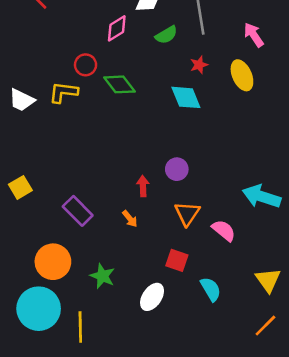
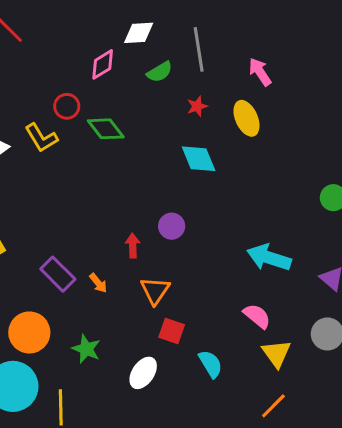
yellow L-shape: (63, 92) -> (41, 138), turned -128
cyan diamond: (186, 97) -> (199, 159), moved
orange triangle: (187, 213) -> (155, 291), moved
orange arrow: (130, 219) -> (98, 283), moved
pink semicircle: (224, 230) -> (257, 316), moved

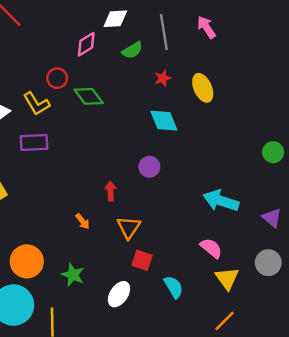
pink arrow: (260, 72) -> (206, 27), moved
purple circle: (172, 226) -> (149, 167), moved
purple rectangle: (58, 274) -> (34, 142), moved, turned -48

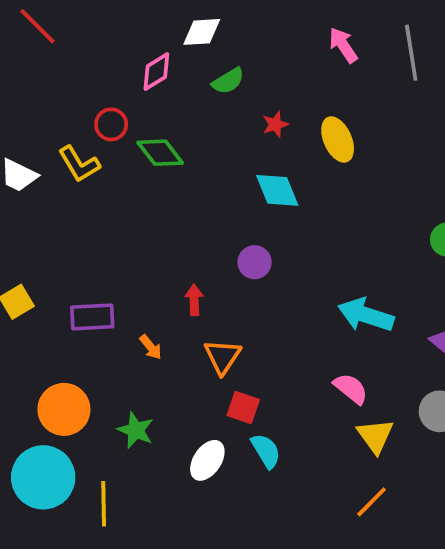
gray line: (164, 32) -> (411, 53), moved
purple rectangle: (34, 142) -> (92, 317), moved
cyan semicircle: (174, 287) -> (266, 451), moved

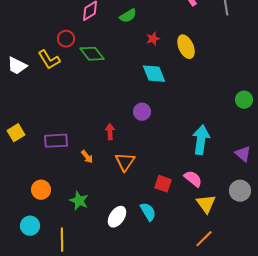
cyan arrow: (366, 315) -> (201, 140), turned 80
red square: (243, 408) -> (163, 184), moved
orange circle: (64, 409) -> (41, 190), size x0.7
cyan circle: (43, 477) -> (30, 226), size x0.6

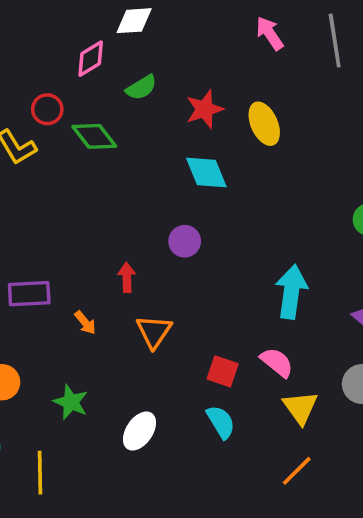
green semicircle: (128, 16) -> (141, 88), moved
red star: (153, 39) -> (205, 109), size x1.5
cyan semicircle: (148, 212) -> (221, 422), moved

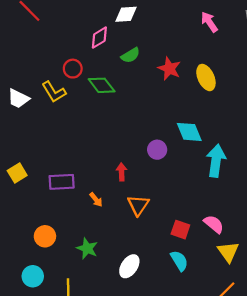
red star: (205, 109) -> (169, 69), turned -30
cyan diamond: (206, 173) -> (189, 132), moved
cyan arrow: (291, 292) -> (216, 161), moved

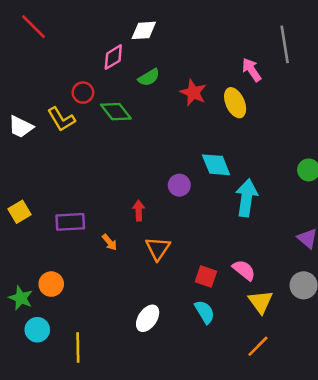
pink arrow: (209, 22) -> (252, 70), moved
green star: (87, 248) -> (21, 298), moved

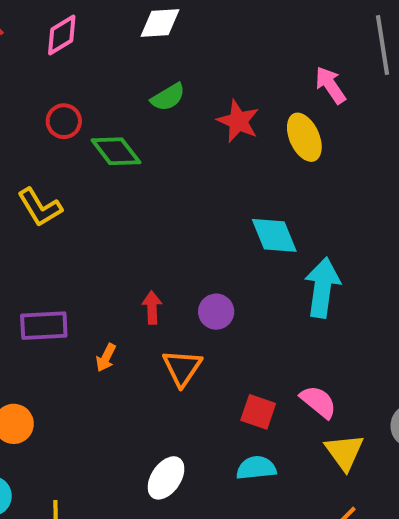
pink diamond: (113, 57) -> (62, 35), moved
yellow L-shape: (61, 119) -> (40, 207), moved
purple circle: (179, 185) -> (216, 312), moved
orange arrow: (110, 242) -> (106, 358), turned 66
cyan semicircle: (205, 312) -> (256, 468), turned -65

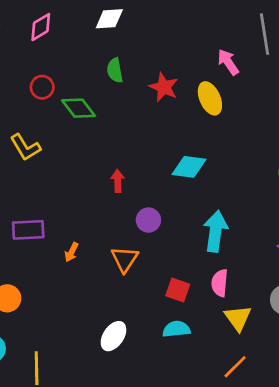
green semicircle: (168, 97) -> (115, 70), turned 110
cyan diamond: (274, 235) -> (189, 167), turned -60
cyan arrow: (322, 288) -> (216, 231), moved
red arrow: (152, 308) -> (118, 181), moved
pink semicircle: (318, 402) -> (220, 283), turned -124

